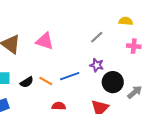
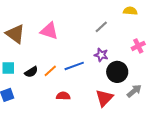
pink cross: (134, 46) -> (138, 46), moved, turned -32
orange line: (46, 81) -> (50, 71), turned -72
gray arrow: (135, 92) -> (134, 91), moved

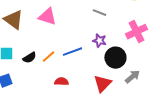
gray line: (101, 27) -> (99, 13), turned 64
pink cross: (138, 46) -> (136, 32), size x1.5

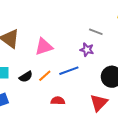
pink triangle: (47, 17) -> (44, 47), moved, turned -36
purple star: (99, 41) -> (87, 50), moved

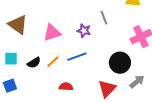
gray line: (96, 32) -> (104, 18), turned 48
purple star: (87, 50) -> (84, 31), moved

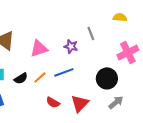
gray arrow: (137, 82) -> (116, 102), moved
red semicircle: (66, 87) -> (53, 102), turned -152
red triangle: (107, 89) -> (80, 103), moved

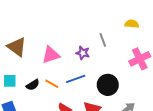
orange line: (40, 77) -> (52, 84), turned 72
black circle: (107, 78) -> (108, 85), moved

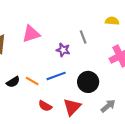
pink triangle: (51, 55) -> (31, 34), moved

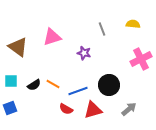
gray line: (83, 37) -> (102, 29), moved
blue line: (56, 76) -> (78, 91), moved
red triangle: (72, 107) -> (93, 110), turned 30

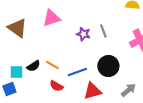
gray line: (102, 29) -> (103, 31), moved
cyan square: (11, 81) -> (16, 72), moved
red semicircle: (66, 109) -> (56, 86), moved

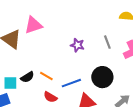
pink triangle: (51, 18) -> (33, 25), moved
gray line: (103, 31) -> (107, 42), moved

